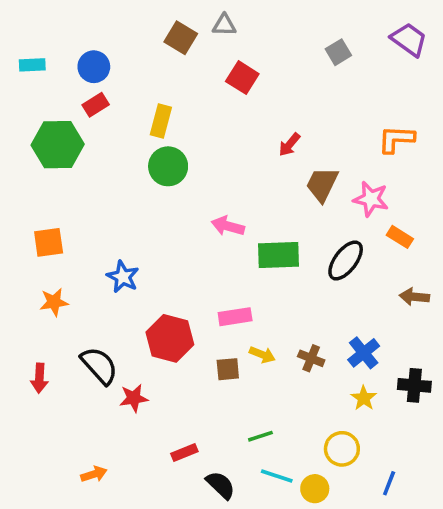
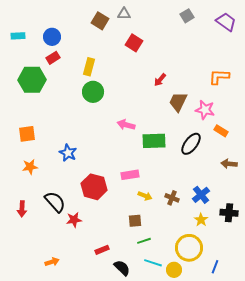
gray square: (338, 52) -> (187, 16), moved
brown square: (228, 369) -> (135, 221), moved
yellow circle: (342, 449) -> (189, 248), size x1.4

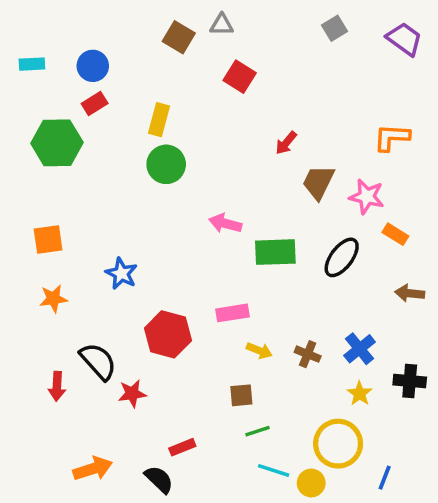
red arrow: (22, 209) -> (57, 386), moved
orange arrow: (52, 262) -> (93, 469), size x1.5
black semicircle: (122, 268) -> (159, 479), moved

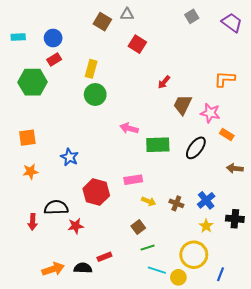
black semicircle: (98, 361) -> (56, 207), turned -50
brown square: (241, 395) -> (138, 227), turned -32
black semicircle: (159, 479) -> (83, 268), moved, turned -42

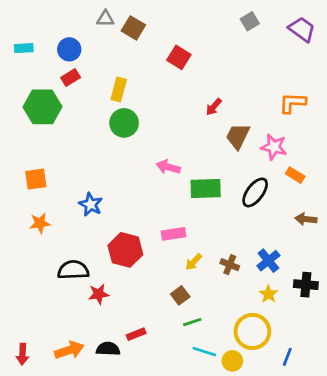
gray triangle: (127, 14) -> (105, 19), moved
yellow arrow: (149, 201) -> (194, 262), turned 112
red arrow: (33, 222) -> (22, 354), moved

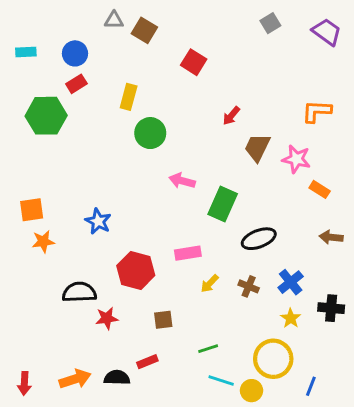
green circle: (124, 123) -> (150, 133), moved
orange square: (36, 179) -> (32, 210), moved
green rectangle: (206, 188) -> (223, 204), turned -64
black ellipse: (255, 192) -> (259, 239), moved, turned 32
brown square: (180, 295) -> (163, 320), moved, turned 30

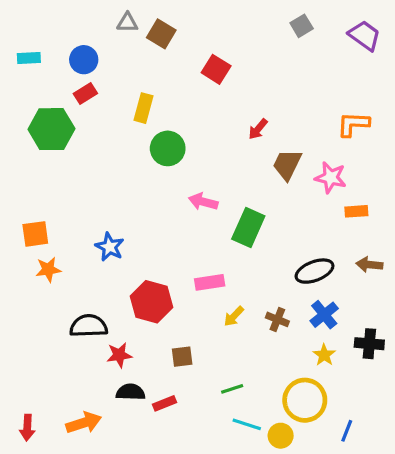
orange rectangle: (320, 189) -> (356, 211), turned -36
black ellipse: (259, 239) -> (314, 271), moved
black semicircle: (117, 378) -> (131, 392), moved

